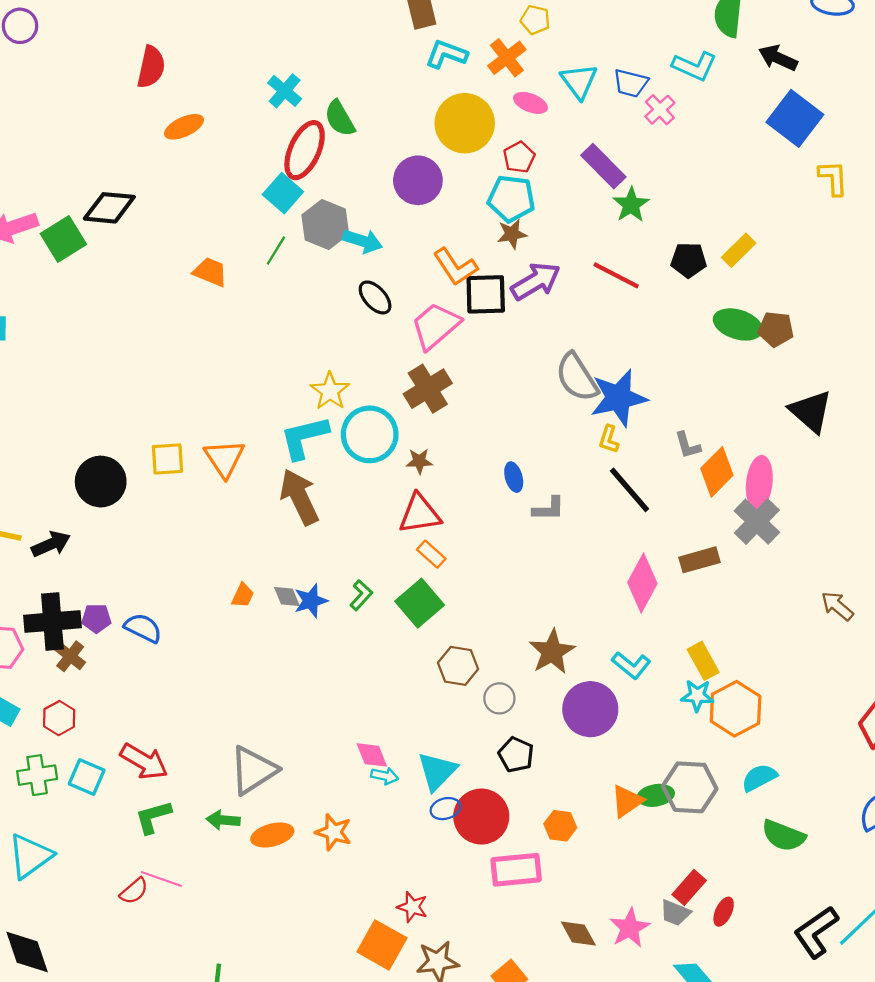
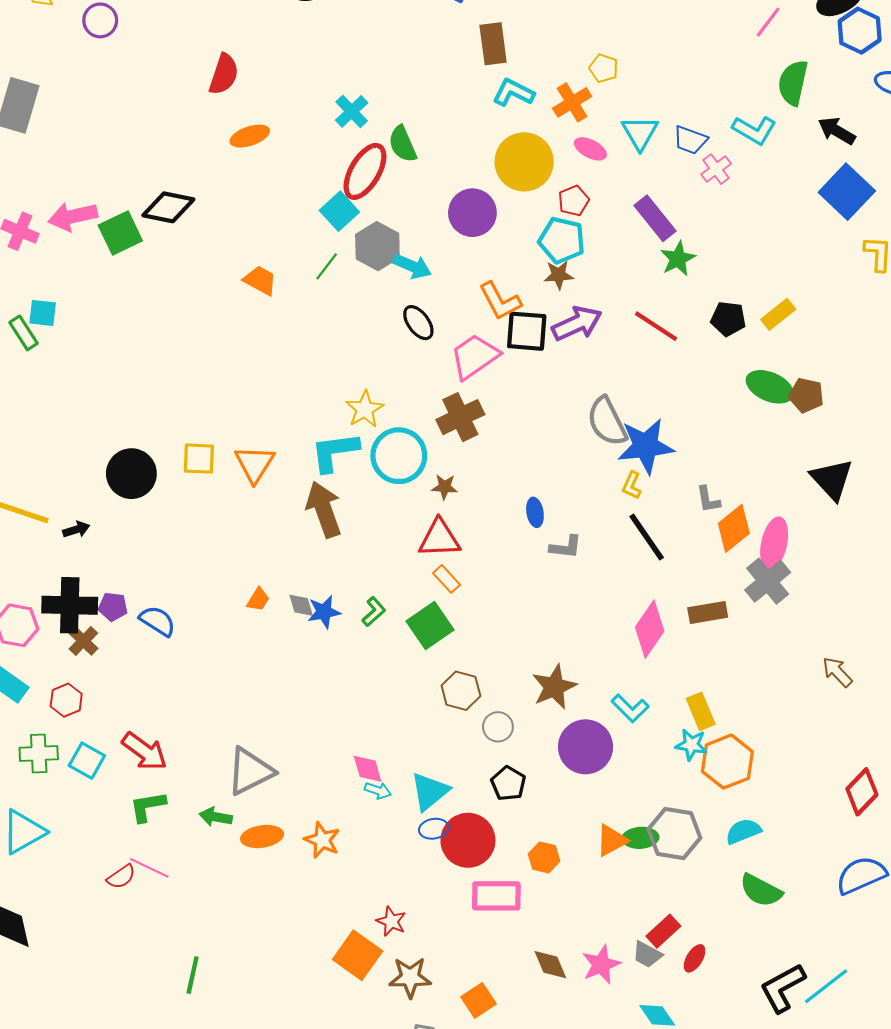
black arrow: (51, 544) -> (76, 530), size x0.7

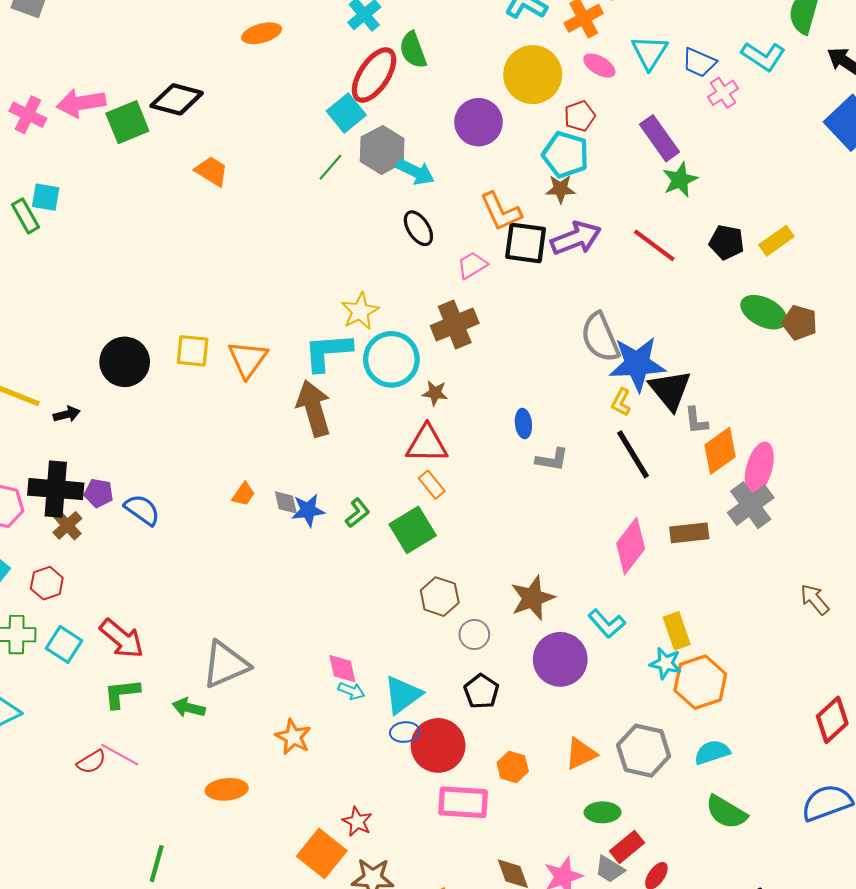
orange trapezoid: (260, 280) -> (212, 171), moved
pink trapezoid: (474, 357) -> (472, 265), size x0.6
black triangle: (832, 479) -> (670, 390), moved
orange ellipse: (262, 836) -> (227, 789), moved
green ellipse: (640, 838) -> (603, 812), moved

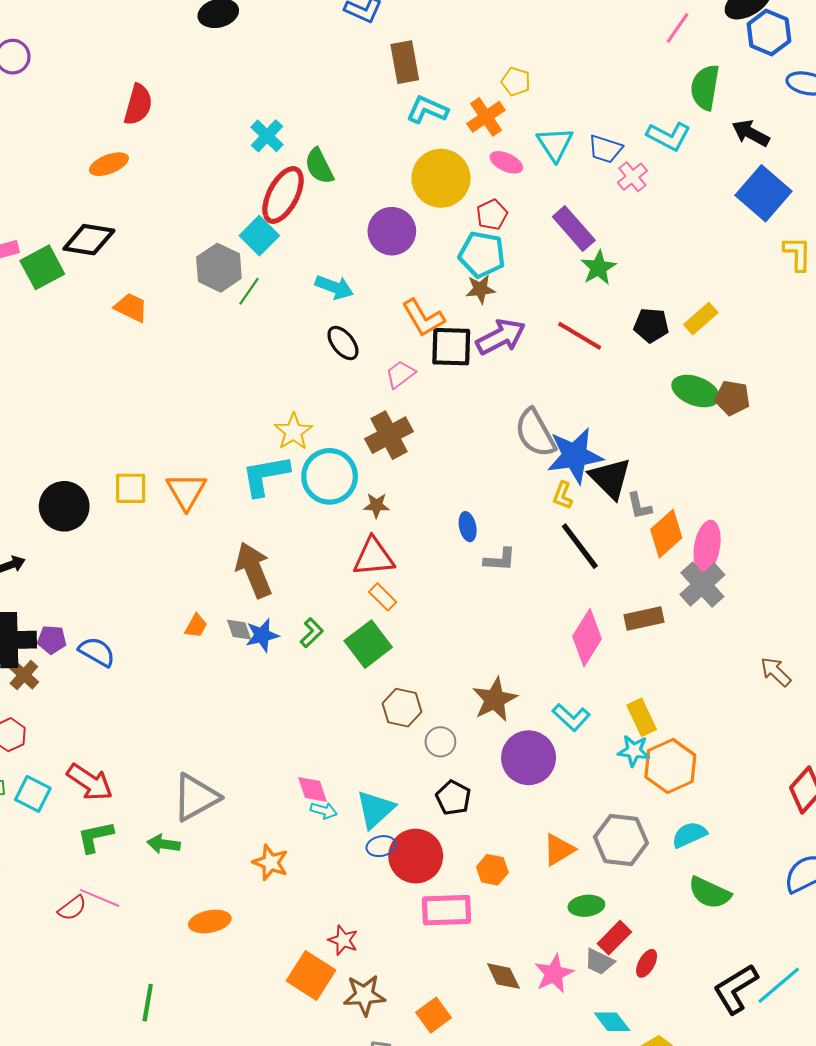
orange ellipse: (262, 33) -> (109, 164), moved
gray hexagon: (382, 150) -> (219, 268), moved
brown arrow: (314, 408) -> (254, 570), moved

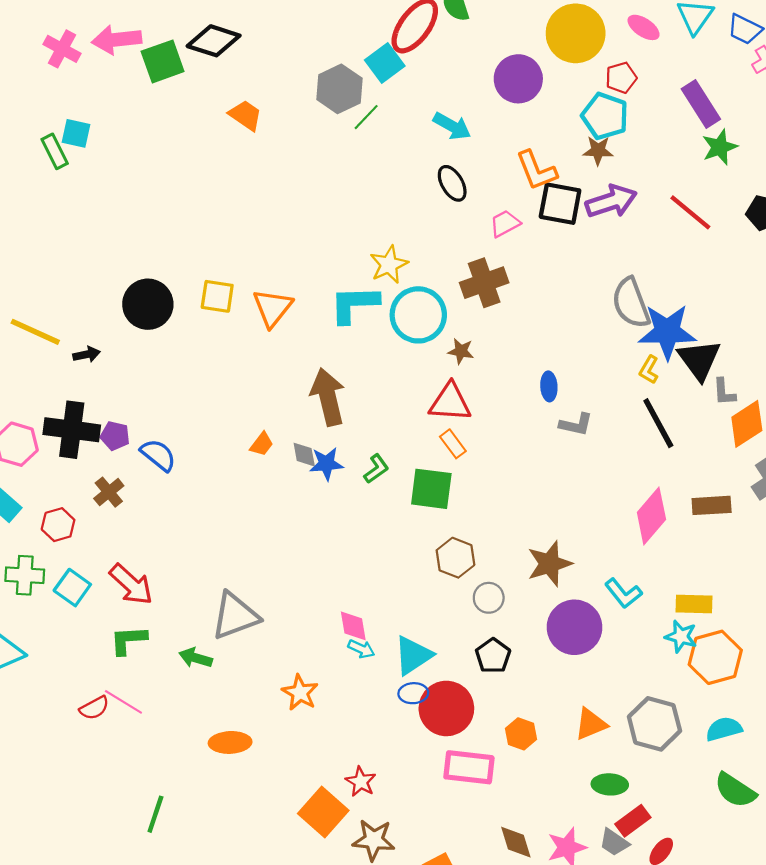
green square: (368, 644) -> (431, 489), turned 36
brown cross: (24, 675) -> (109, 492), moved
yellow rectangle: (642, 717) -> (694, 604), turned -72

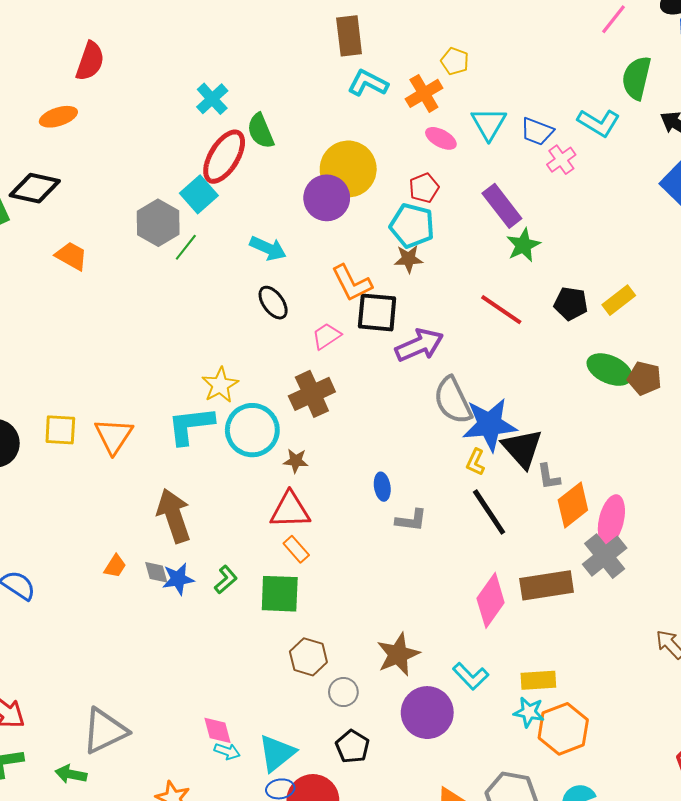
yellow circle: (576, 33) -> (348, 169), moved
purple arrow: (611, 201) -> (419, 345), moved
brown rectangle: (712, 505) -> (547, 585), size x1.4

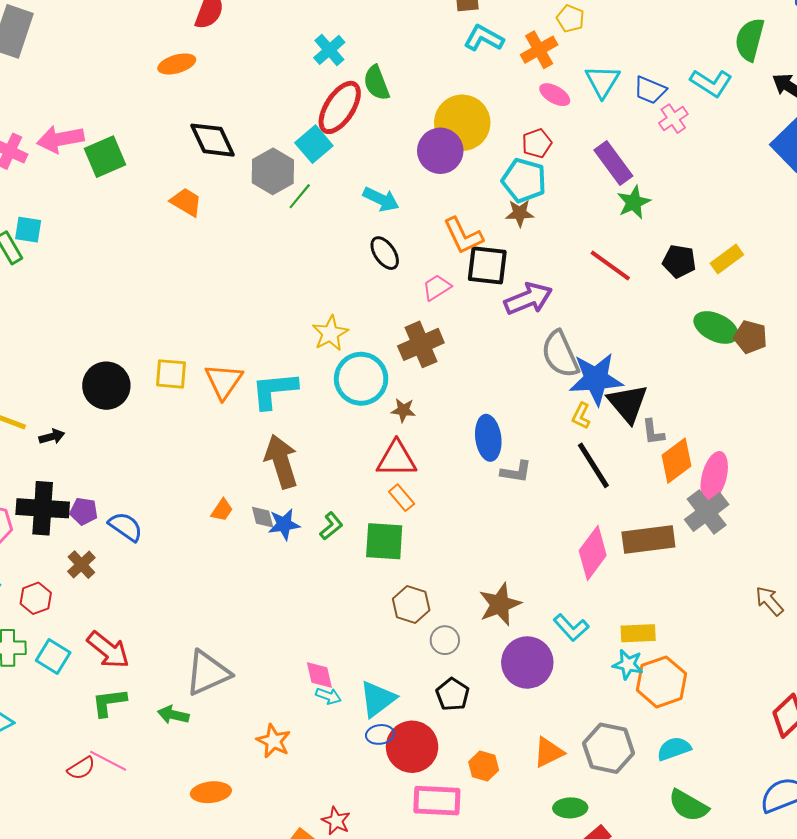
black diamond: (35, 188) -> (212, 140), moved, turned 51
cyan L-shape: (191, 425) -> (274, 390), moved
blue ellipse: (382, 487) -> (488, 438), size x1.6

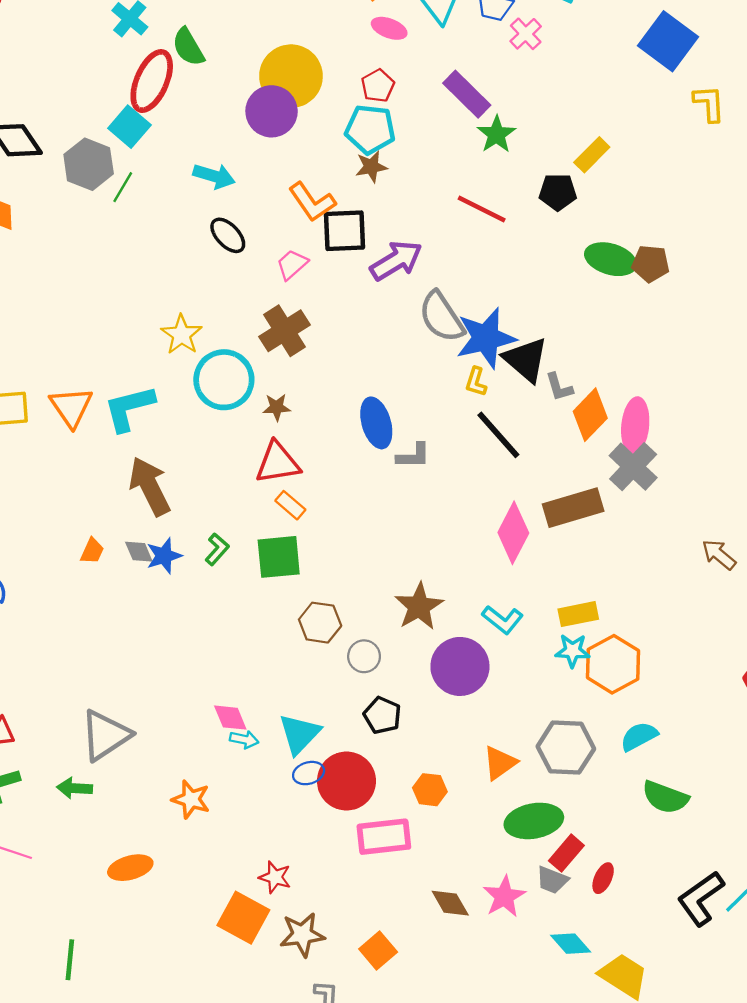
yellow rectangle: (727, 259) -> (592, 155), moved
green ellipse: (570, 808) -> (534, 821), size x1.5

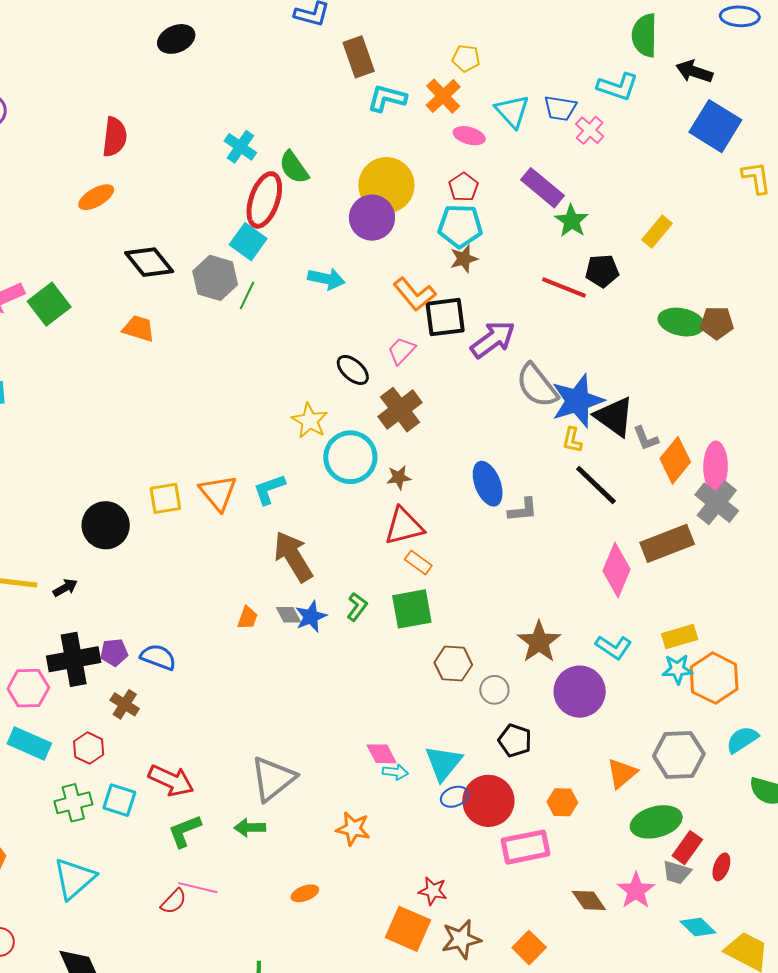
black pentagon: (558, 192) -> (602, 271), moved
black ellipse: (228, 235) -> (353, 370), moved
cyan L-shape: (129, 408) -> (269, 489), size x0.7
orange ellipse: (130, 868) -> (305, 893), size x0.7

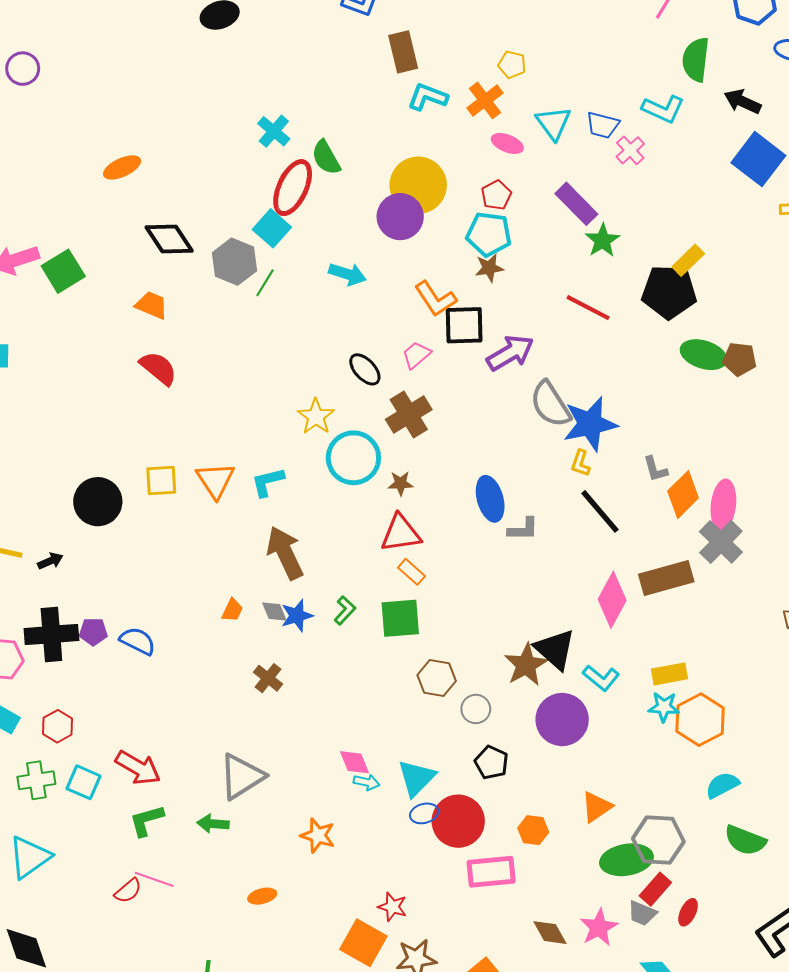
red semicircle: (115, 137) -> (158, 368), moved, turned -63
black pentagon: (602, 271) -> (669, 292), moved, size x1.6
black triangle: (614, 417) -> (555, 649), moved
brown cross: (125, 704) -> (268, 678), moved
gray hexagon: (679, 755) -> (658, 840), moved

